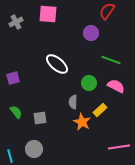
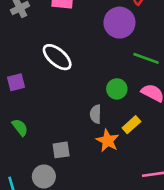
purple circle: (91, 33) -> (119, 23), size x1.5
white ellipse: (57, 64) -> (57, 57), moved
gray square: (40, 118) -> (61, 150), moved

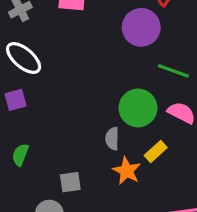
white ellipse: (57, 57) -> (24, 58), moved
green circle: (117, 89) -> (138, 108), size x1.5
green semicircle: (20, 127) -> (20, 155), turned -120

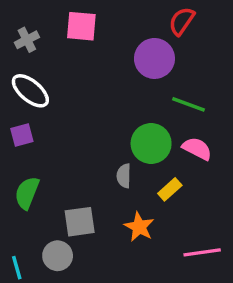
green semicircle: (20, 155) -> (27, 193), size x1.4
orange star: (127, 171) -> (139, 227), moved
gray square: (70, 182) -> (80, 222), size x1.4

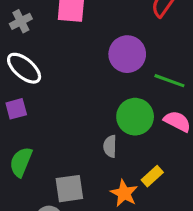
purple circle: (154, 58) -> (127, 54), moved
yellow rectangle: (170, 189) -> (152, 176), moved

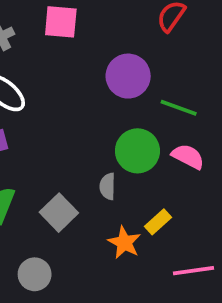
gray square: (69, 189) -> (59, 213), moved, turned -36

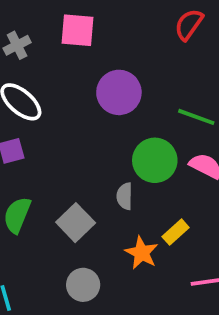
purple circle: (128, 76) -> (119, 92), moved
gray circle: (35, 274) -> (83, 285), moved

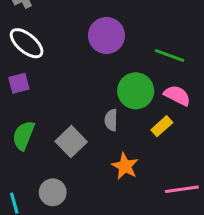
yellow rectangle: (176, 232) -> (162, 126), moved
gray circle: (83, 285) -> (53, 192), moved

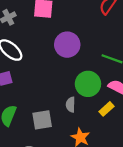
gray square: (71, 142) -> (42, 120), turned 35

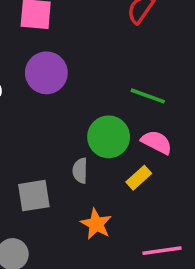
purple circle: (67, 45) -> (46, 73), moved

